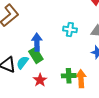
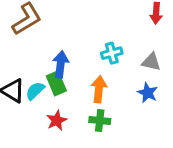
cyan cross: (70, 29) -> (112, 53), turned -32
orange arrow: (81, 79) -> (99, 89), moved

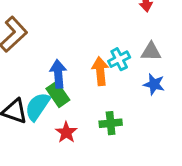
cyan cross: (112, 53) -> (119, 59), moved
orange arrow: (99, 89) -> (100, 71), moved
cyan semicircle: (35, 91) -> (38, 106), size x1.4

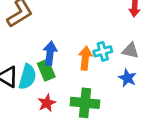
cyan semicircle: (38, 106) -> (27, 77), turned 150
green cross: (111, 123) -> (85, 103), size x1.5

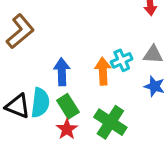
green rectangle: (46, 70) -> (68, 106), moved
green cross: (85, 103) -> (110, 122), turned 36

